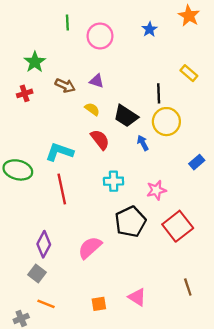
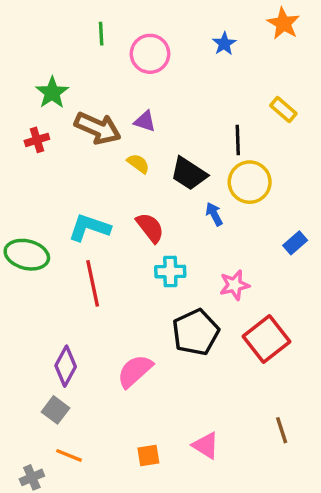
brown arrow: (65, 86) -> (98, 128), size x1.5
red semicircle: (100, 140) -> (150, 228), moved

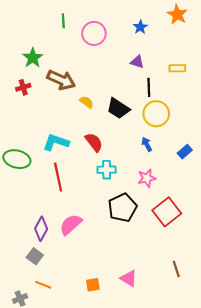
yellow rectangle: (283, 110) -> (177, 68), turned -42
purple triangle: (145, 121) -> (137, 62), moved
blue arrow: (214, 214) -> (147, 144), moved
pink semicircle: (135, 371) -> (71, 225), moved

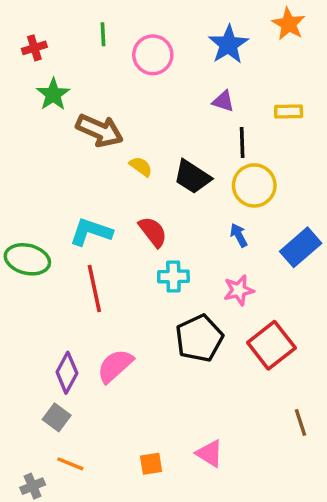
blue star: (140, 27) -> (228, 45), size x1.6
red cross: (23, 87) -> (34, 48), moved
blue rectangle: (185, 152) -> (301, 247), size x1.6
brown line: (176, 269) -> (301, 423), moved

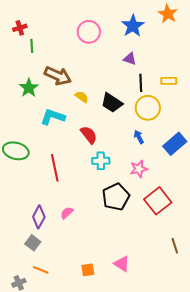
green line: (103, 34) -> (32, 46), moved
green star: (53, 94) -> (29, 88), moved
yellow rectangle: (289, 112) -> (169, 81), moved
cyan L-shape: (91, 232) -> (53, 117), moved
pink semicircle: (115, 366) -> (67, 213), size x0.6

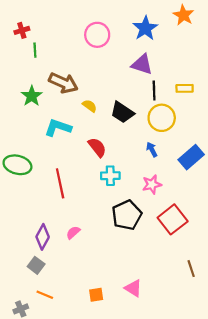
purple triangle: (130, 59) -> (142, 64), size x1.5

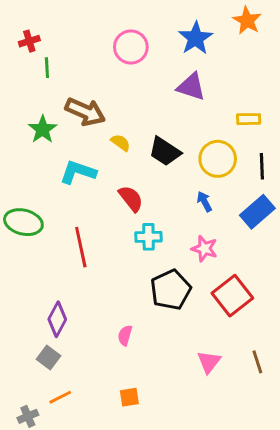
black line: (154, 90) -> (262, 166), moved
pink star: (152, 184) -> (204, 249), turned 30
pink semicircle: (73, 232) -> (125, 335), moved, turned -32
pink triangle: (133, 288) -> (209, 362), moved, turned 36
orange line: (45, 295) -> (60, 397), turned -49

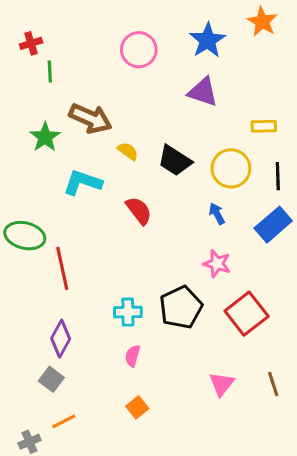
cyan cross: (149, 237) -> (128, 312), moved
red line: (81, 247) -> (62, 268), moved
orange square: (129, 397) -> (137, 407), moved, turned -30

